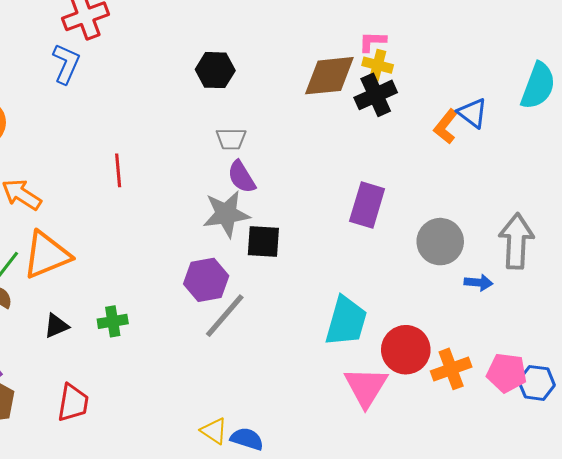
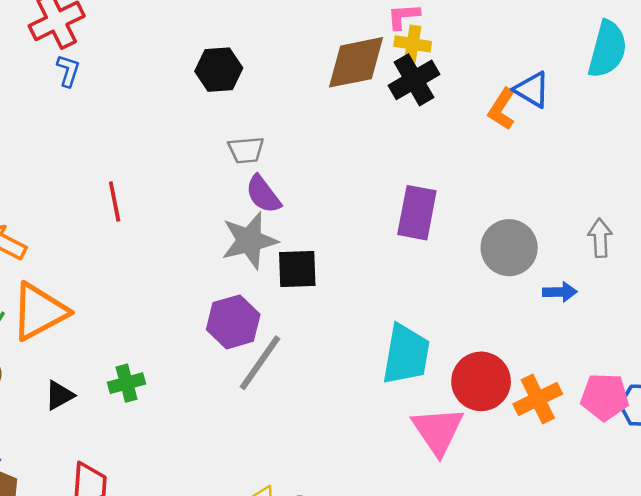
blue L-shape: (66, 64) -> (68, 71), moved, size x0.7
gray arrow: (516, 241) -> (600, 238), size x0.6

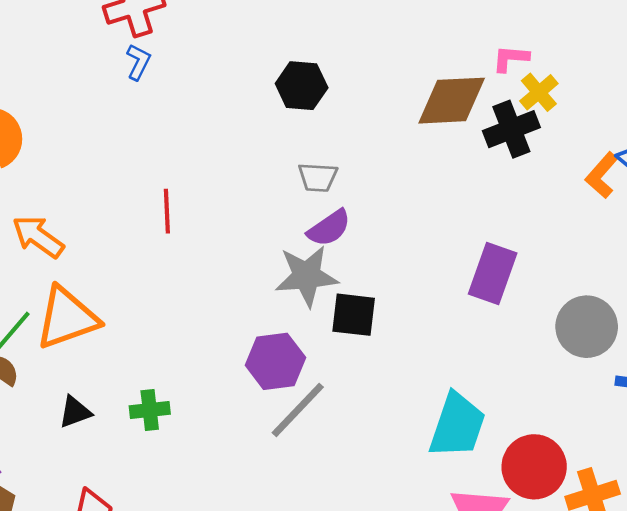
yellow cross: (413, 44) -> (539, 92), moved, turned 32
purple semicircle: (263, 194) -> (329, 228), turned -96

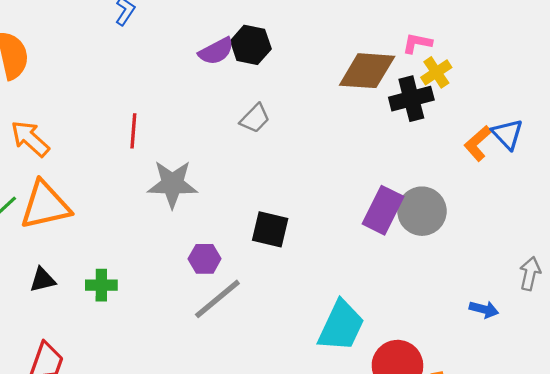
gray trapezoid: (318, 177) -> (255, 118), turned -56
purple semicircle: (329, 228) -> (216, 51), moved
gray star: (307, 276) -> (172, 184), moved
gray circle: (587, 327) -> (422, 211), moved
purple hexagon: (275, 361) -> (205, 259), size x0.7

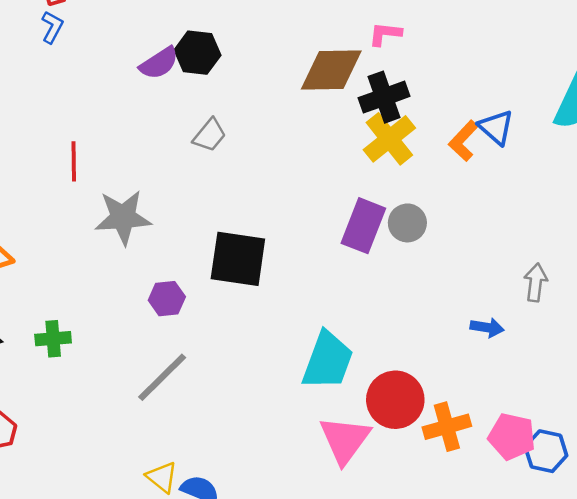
yellow cross: (436, 72) -> (389, 139), moved, size x1.5
gray circle: (422, 211) -> (407, 223), size x0.7
black square: (270, 229) -> (238, 259), size x1.4
gray line: (217, 299) -> (162, 377), moved

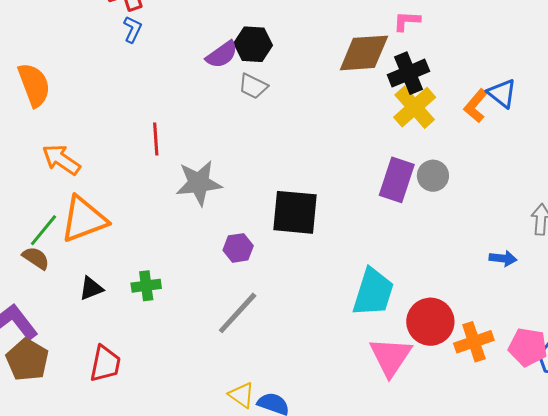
gray trapezoid: (210, 135) -> (253, 86), moved, turned 80

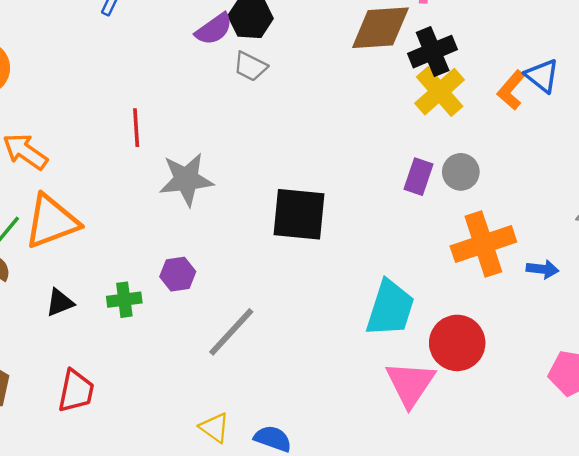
purple rectangle: (397, 180) -> (418, 177), size x0.7
purple hexagon: (238, 248) -> (178, 274), moved
orange cross: (474, 342) -> (483, 244), moved, size x1.4
yellow triangle: (242, 395) -> (214, 428), moved

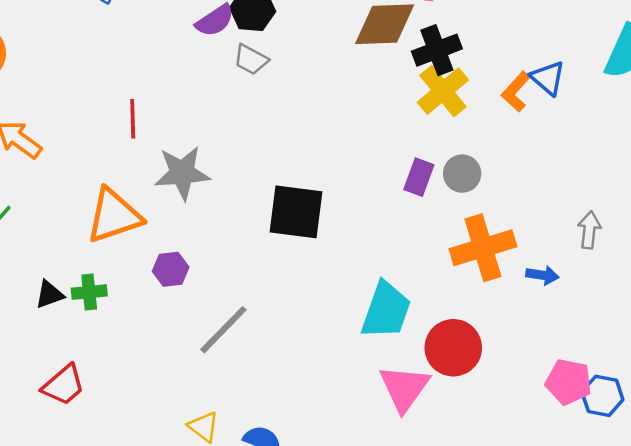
orange triangle: (51, 221) -> (114, 216), moved
green cross: (124, 300) -> (89, 292), moved
red trapezoid: (76, 391) -> (63, 385), turned 36

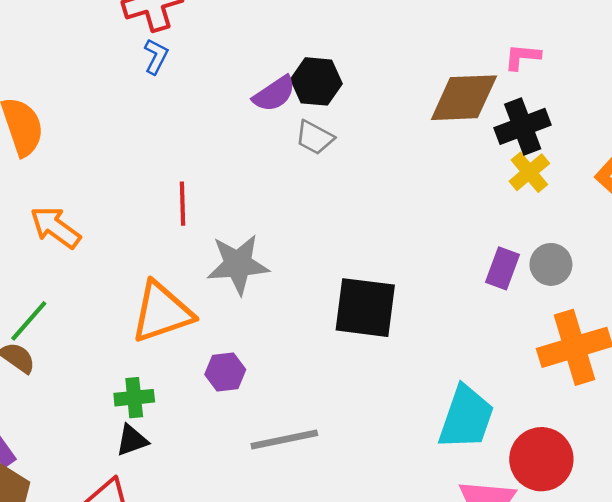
yellow cross: (443, 91) -> (529, 172), size x0.7
black triangle: (50, 295) -> (132, 440), moved
gray line: (223, 330) -> (284, 439), turned 34

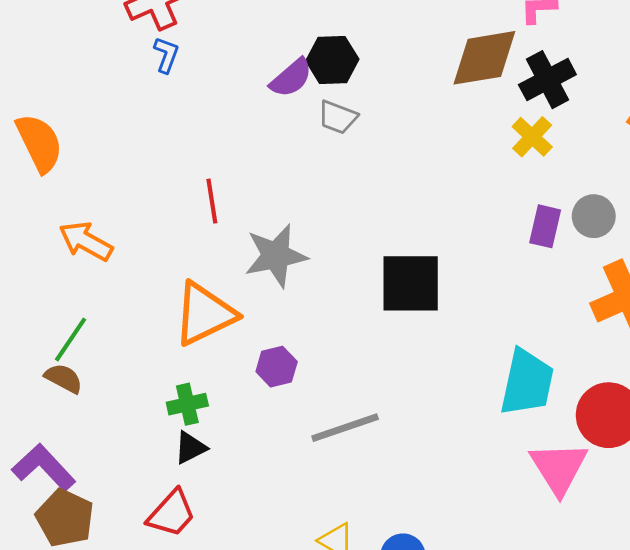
yellow cross: (529, 172) -> (532, 137), moved

